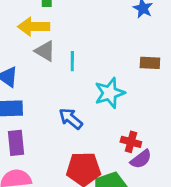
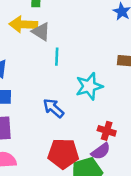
gray triangle: (45, 51) -> (41, 32), moved
purple semicircle: (141, 159) -> (101, 151), moved

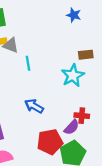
cyan star: (89, 86) -> (73, 76), moved
purple semicircle: (101, 151) -> (72, 127), moved

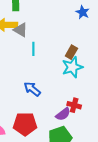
brown rectangle: (86, 55) -> (71, 52), moved, turned -64
red pentagon: (50, 142) -> (25, 124), moved

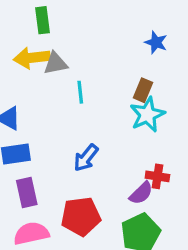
blue star: (83, 12) -> (156, 42), moved
gray triangle: (21, 30) -> (56, 63), turned -35
blue arrow: (32, 89) -> (86, 158), turned -84

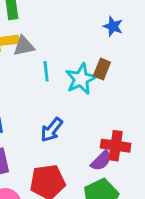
cyan star: (147, 115) -> (81, 79), moved
red cross: (157, 176) -> (116, 146), size x1.4

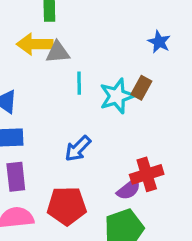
red cross: (116, 146) -> (147, 174), turned -32

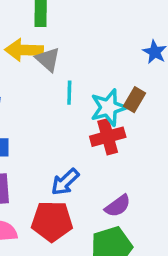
gray triangle: (58, 52) -> (48, 59), turned 45
blue arrow: (78, 149) -> (65, 182), moved
red cross: (147, 174) -> (108, 137), moved

